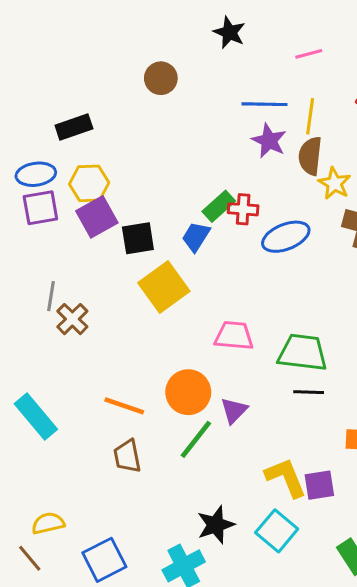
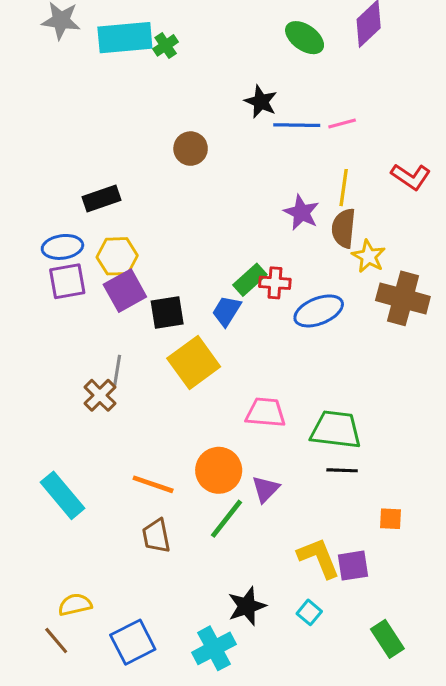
blue line: (264, 104) -> (297, 125), moved
gray line: (51, 296) -> (117, 370), moved
cyan square: (277, 531) -> (309, 612), size x0.6

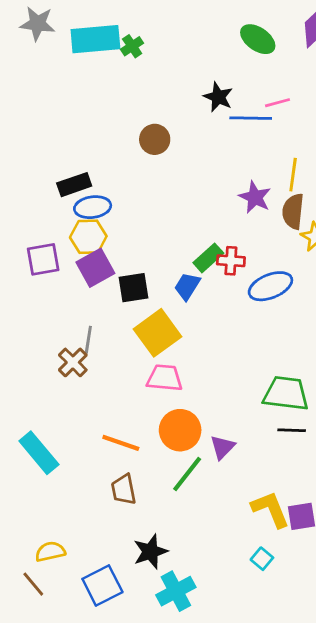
pink line: (342, 124) -> (278, 103), moved
blue ellipse: (62, 247) -> (93, 207), moved
pink trapezoid: (266, 412) -> (165, 378), moved
black star: (247, 606) -> (150, 552), moved

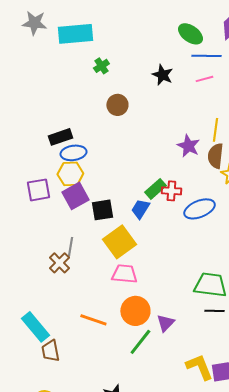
green cross: (132, 46) -> (101, 66), moved
blue line: (251, 118) -> (206, 56), moved
brown trapezoid: (124, 489) -> (50, 351), moved

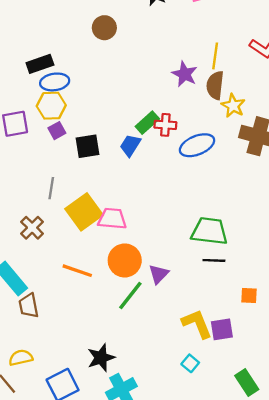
purple square: (75, 196) -> (57, 131), size x0.6
yellow square: (119, 242) -> (84, 212), moved
brown cross: (59, 263) -> (32, 228), moved

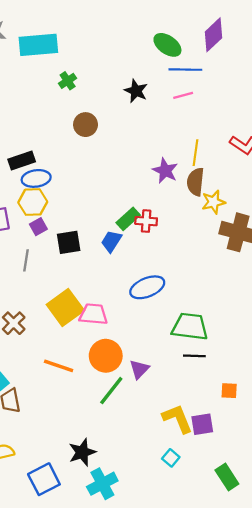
yellow star: (233, 106) -> (213, 202), turned 30
blue ellipse: (197, 145) -> (147, 287), moved
gray line: (51, 188) -> (26, 260), moved

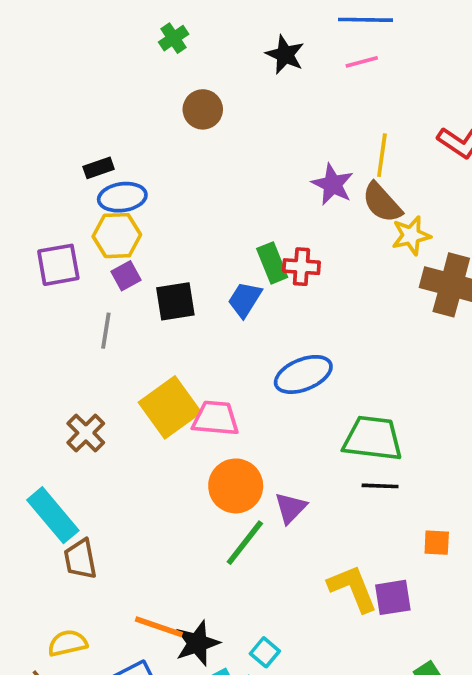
black rectangle: (22, 160) -> (99, 168), size x0.7
brown semicircle: (195, 182) -> (382, 203), turned -48
green rectangle: (128, 219) -> (272, 263), turned -70
orange line: (59, 366) -> (159, 627), moved
cyan square: (171, 458) -> (265, 652), moved

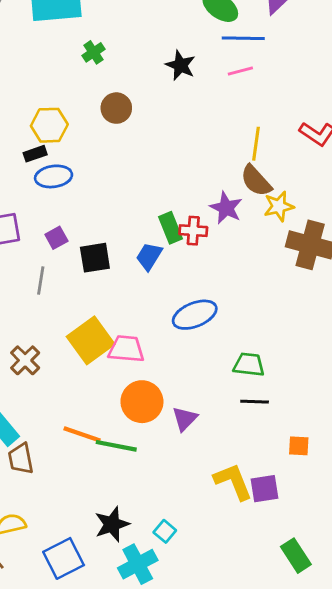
purple star: (333, 184) -> (226, 208), moved
yellow hexagon: (117, 236) -> (49, 125), moved
green trapezoid: (373, 438) -> (249, 365), size x0.7
green line: (245, 543) -> (116, 446), moved, turned 63
orange line: (159, 627) -> (82, 434), moved

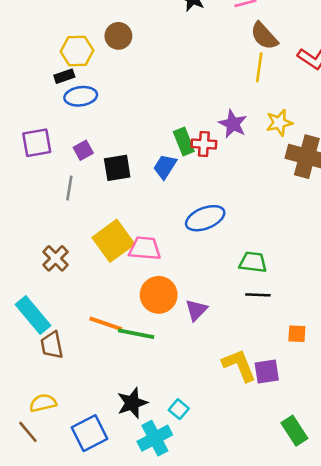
brown circle: (116, 108) -> (118, 36), moved
brown semicircle: (256, 181) -> (264, 36), moved

